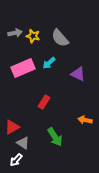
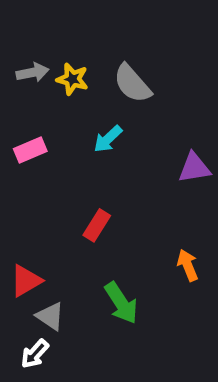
pink rectangle: (23, 68) -> (30, 150), moved, size x0.6
purple triangle: (78, 74) -> (194, 168), moved, turned -35
orange arrow: (85, 120) -> (188, 265), turned 56

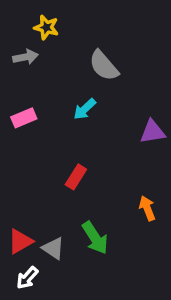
yellow star: (72, 79) -> (46, 27), moved
red triangle: (26, 281) -> (20, 241), moved
gray triangle: (50, 316) -> (53, 248), moved

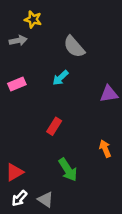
gray triangle: (53, 248) -> (45, 200), moved

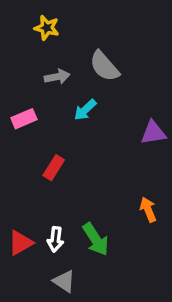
gray arrow: (18, 41) -> (57, 77), moved
red rectangle: (54, 126) -> (54, 168), moved
white arrow: (19, 198) -> (55, 239), moved, turned -35

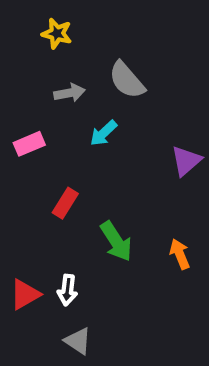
purple triangle: (153, 133) -> (186, 161), turned -32
green arrow: (96, 239) -> (116, 241), moved

